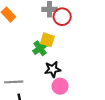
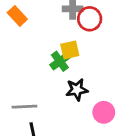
yellow square: (47, 40) -> (70, 50), turned -32
pink circle: (60, 86) -> (104, 112), moved

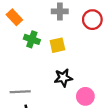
red circle: (90, 19) -> (92, 20), moved
green cross: (60, 61) -> (32, 39), moved, turned -35

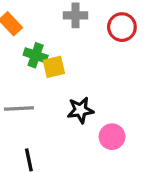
yellow square: (57, 45) -> (54, 67), moved
gray line: (20, 92) -> (19, 108), moved

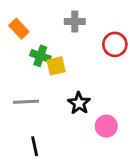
red circle: (122, 27) -> (115, 44), moved
black star: (80, 110) -> (79, 103), turned -30

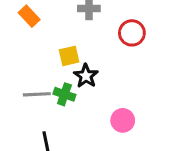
green cross: (40, 56) -> (64, 94), moved
black star: (79, 103) -> (86, 76), moved

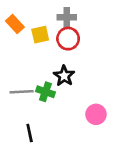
red circle: (132, 33) -> (68, 39), moved
yellow square: (69, 56) -> (40, 35), moved

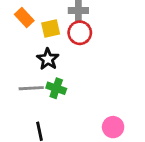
black star: (64, 76) -> (48, 59), moved
pink circle: (96, 114) -> (113, 127), moved

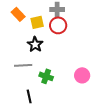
green cross: (56, 88) -> (46, 76), moved
pink circle: (113, 127) -> (82, 75), moved

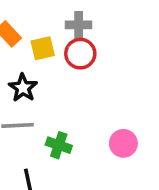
black star: (35, 44) -> (23, 88), moved

